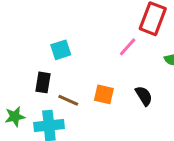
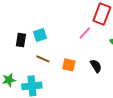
black rectangle: (43, 82) -> (21, 40), moved
brown line: (68, 100) -> (43, 59), moved

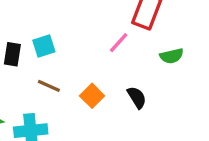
orange square: (69, 65) -> (92, 96), turned 32

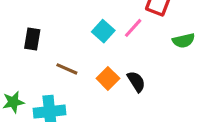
cyan square: (44, 46) -> (103, 31), moved, turned -30
black semicircle: (137, 97) -> (136, 82), moved

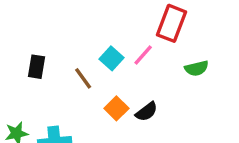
brown line: (67, 69) -> (83, 78), moved, turned 30
black semicircle: (136, 82) -> (147, 112), turned 85

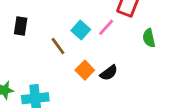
black rectangle: (36, 67) -> (21, 26), moved
green semicircle: (197, 68) -> (149, 38), turned 90

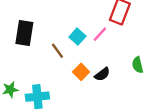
black rectangle: (21, 26) -> (24, 33), size x1.5
green semicircle: (149, 38) -> (138, 65), moved

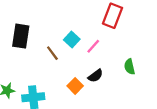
pink line: (100, 34) -> (93, 46), moved
orange square: (81, 72) -> (75, 86), moved

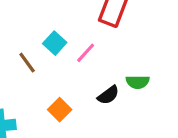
green semicircle: (129, 67) -> (138, 82), turned -77
black semicircle: (96, 76) -> (108, 95), moved

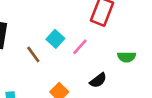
green semicircle: (138, 82) -> (127, 57), moved

